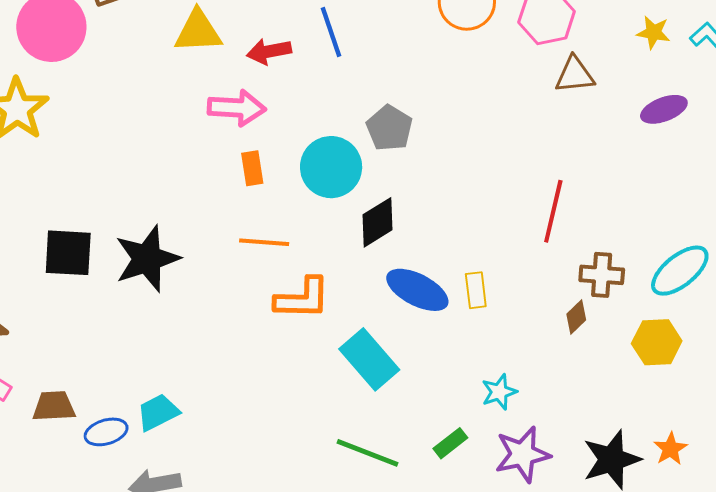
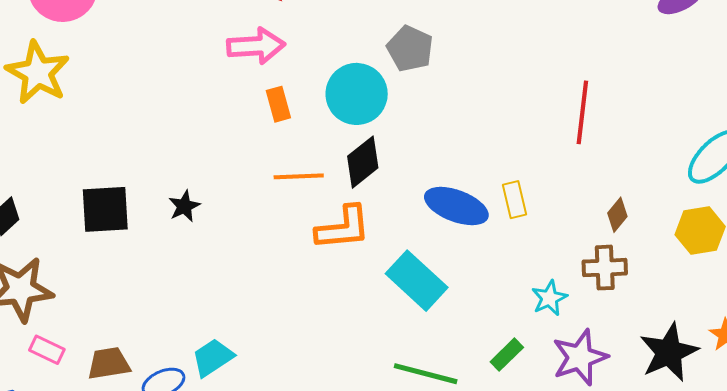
black diamond: (378, 222) -> (363, 162), moved
black star: (147, 259) -> (184, 206), size x0.5
brown cross: (602, 275) -> (605, 268), moved

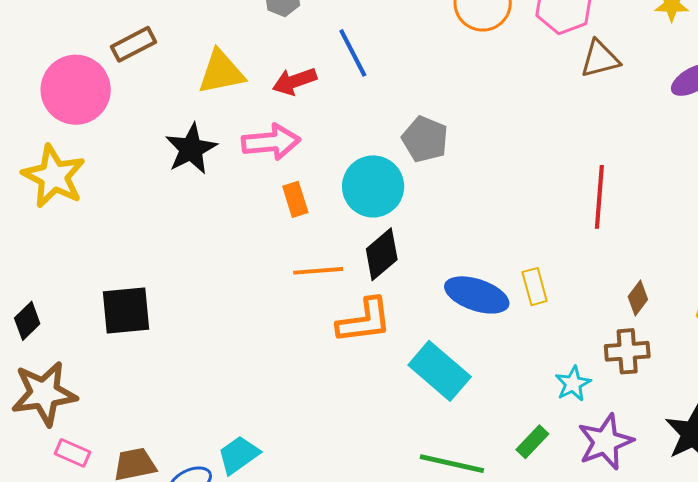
black star: (184, 206) -> (191, 149), moved, size x1.6

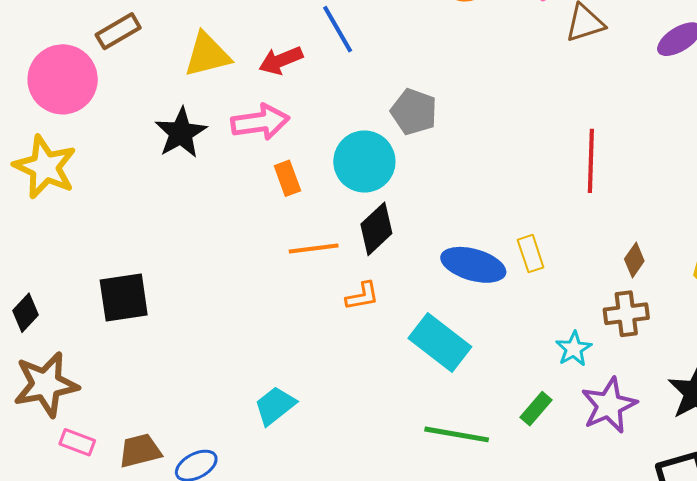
orange L-shape: (364, 321) -> (362, 296), size x0.6
cyan trapezoid: (239, 455) -> (275, 406), moved

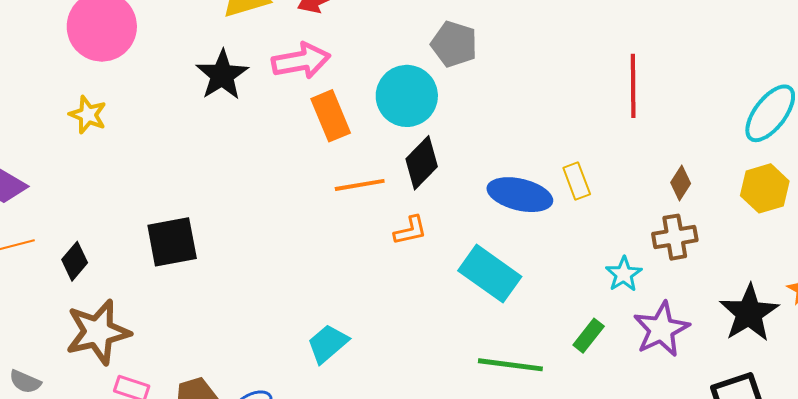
yellow star: (45, 167) -> (88, 115), size x0.6
orange rectangle: (287, 178) -> (331, 116), size x1.4

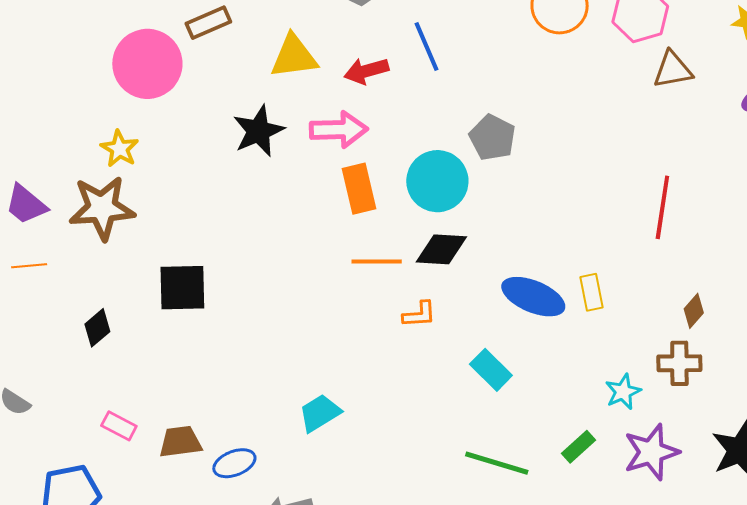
black diamond: (422, 163) -> (441, 249), turned 40
black diamond: (75, 261) -> (97, 328), moved
cyan rectangle: (490, 274) -> (491, 370), size x0.7
brown star: (98, 332) -> (102, 208), moved

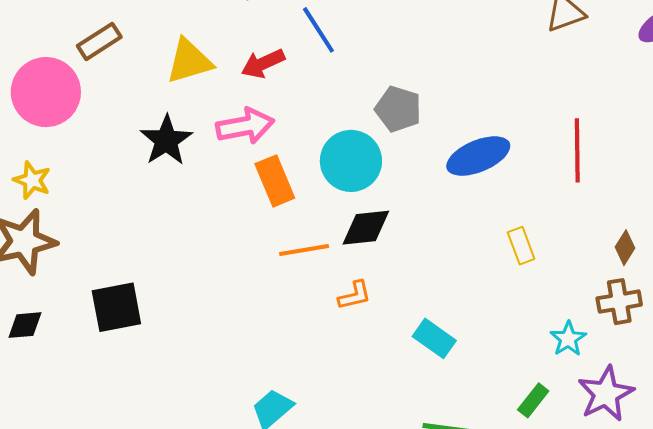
blue ellipse: (533, 297) -> (478, 156), moved, turned -36
black diamond: (97, 328) -> (25, 325), moved, turned 45

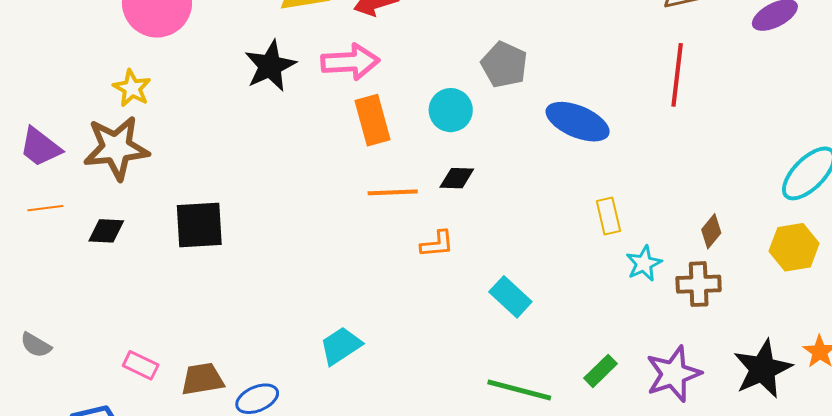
red line: (577, 150) -> (677, 75), moved
blue ellipse: (478, 156) -> (578, 122), turned 38
cyan circle: (351, 161) -> (451, 110), size x0.7
black diamond: (366, 228) -> (457, 178), size x0.7
cyan star: (568, 339) -> (644, 263), moved

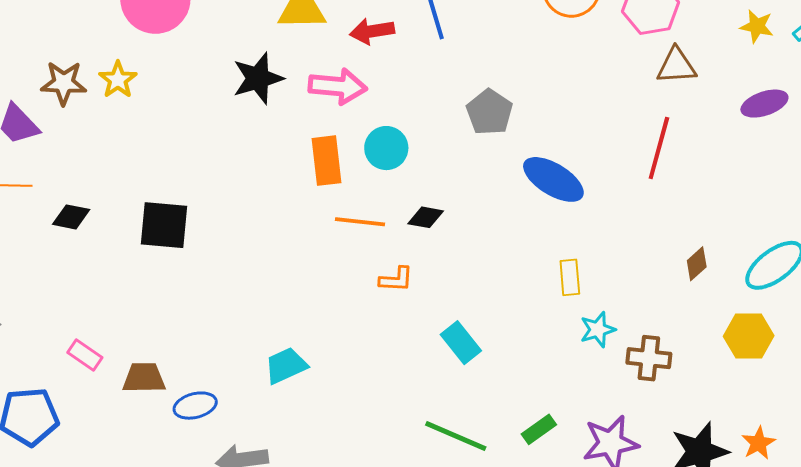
cyan circle: (451, 110) -> (386, 148), moved
orange rectangle: (373, 120) -> (327, 161), moved
brown star: (116, 148) -> (64, 83), moved, size x0.7
brown diamond: (711, 231) -> (697, 264), moved

